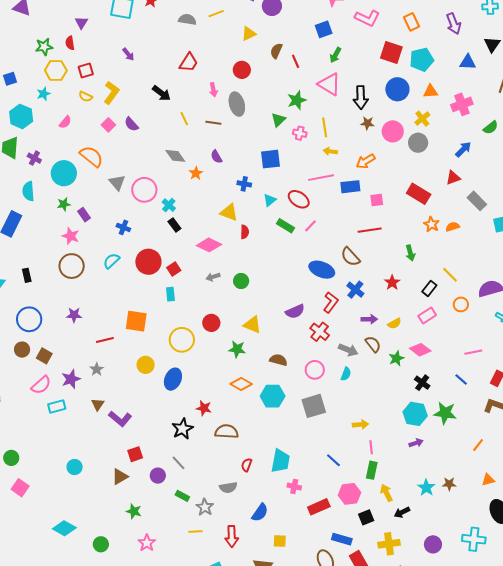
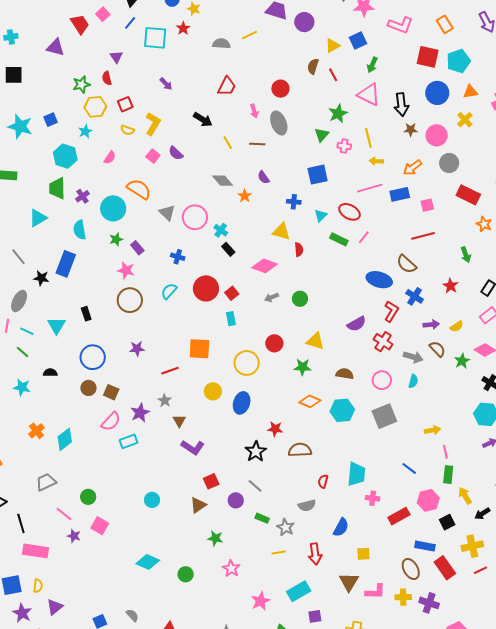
yellow triangle: (249, 34) -> (333, 46), moved
gray circle: (418, 143) -> (449, 163), moved
purple cross: (34, 158) -> (82, 196), turned 32
brown triangle: (98, 404) -> (179, 421), moved

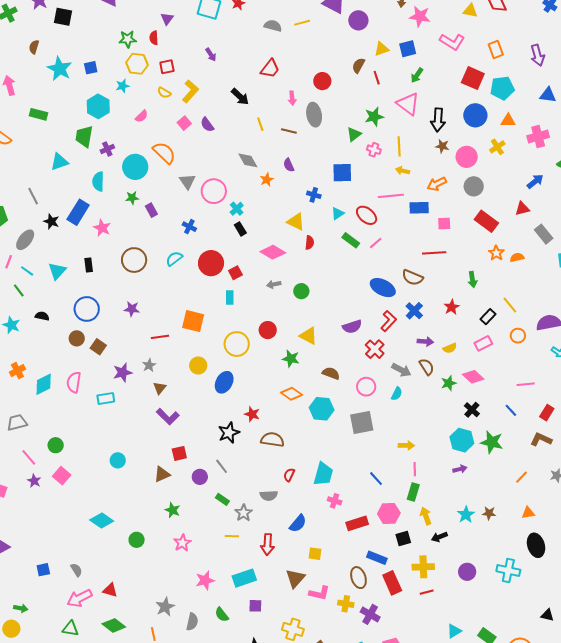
brown semicircle: (406, 264) -> (412, 278), turned -30
pink star: (126, 270) -> (102, 228), moved
pink semicircle: (111, 421) -> (74, 382), moved, turned 135

